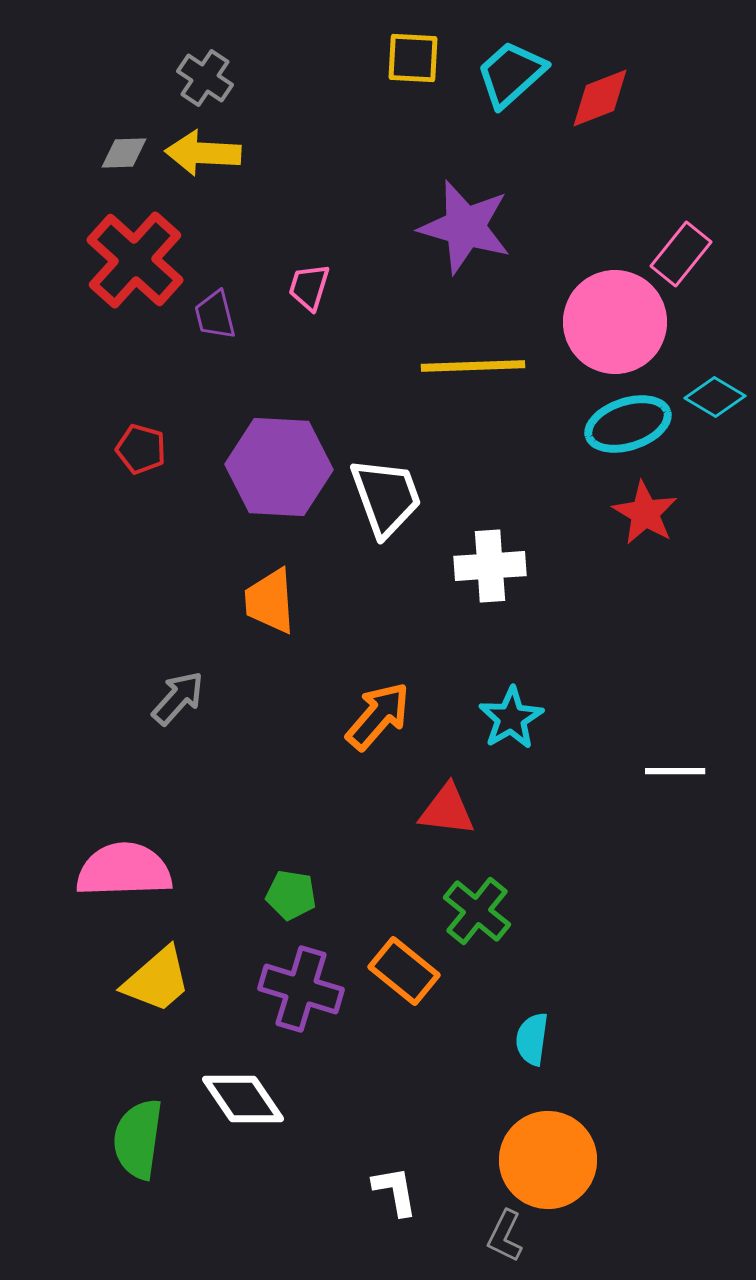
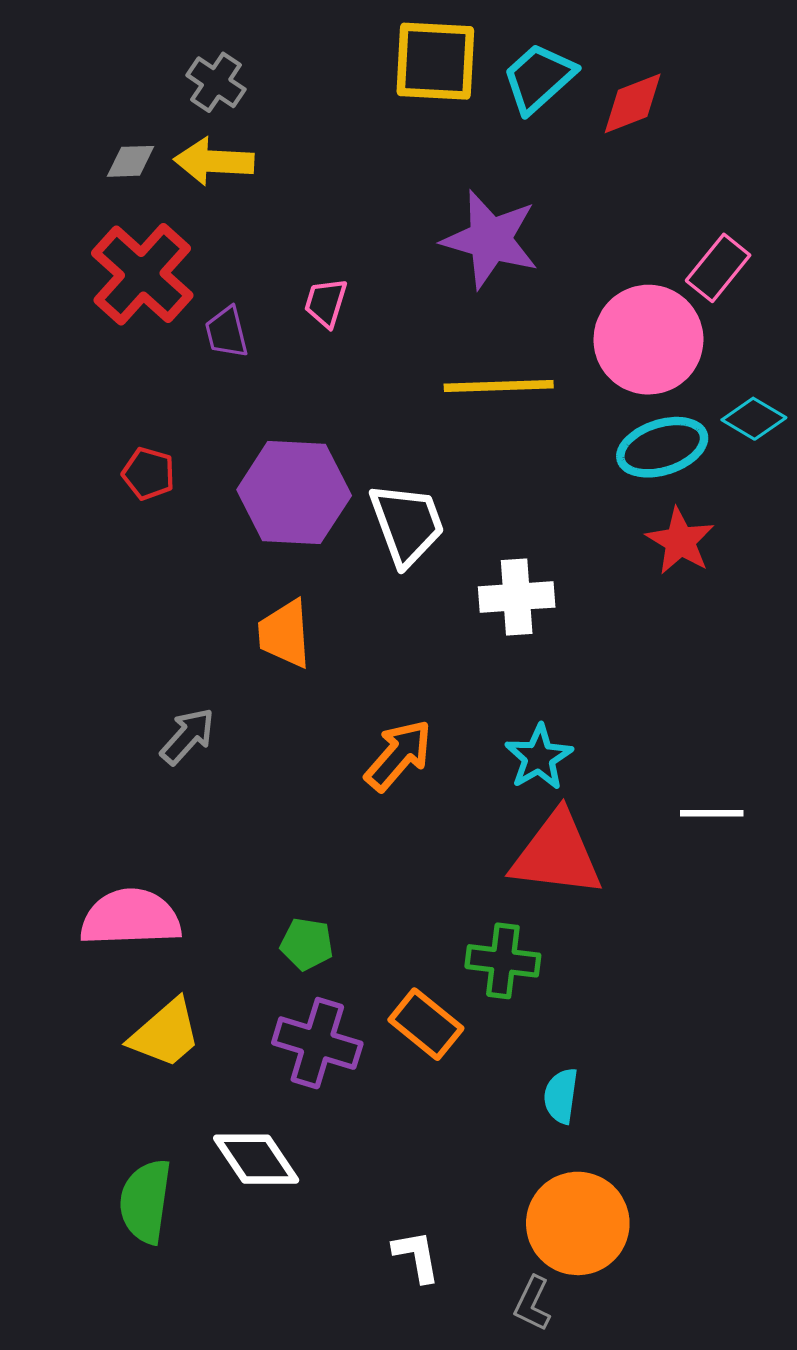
yellow square: (413, 58) -> (435, 61), size x1.5
red triangle: (447, 810) -> (557, 854), moved, size x1.6
green cross: (477, 911) -> (503, 961), turned -32

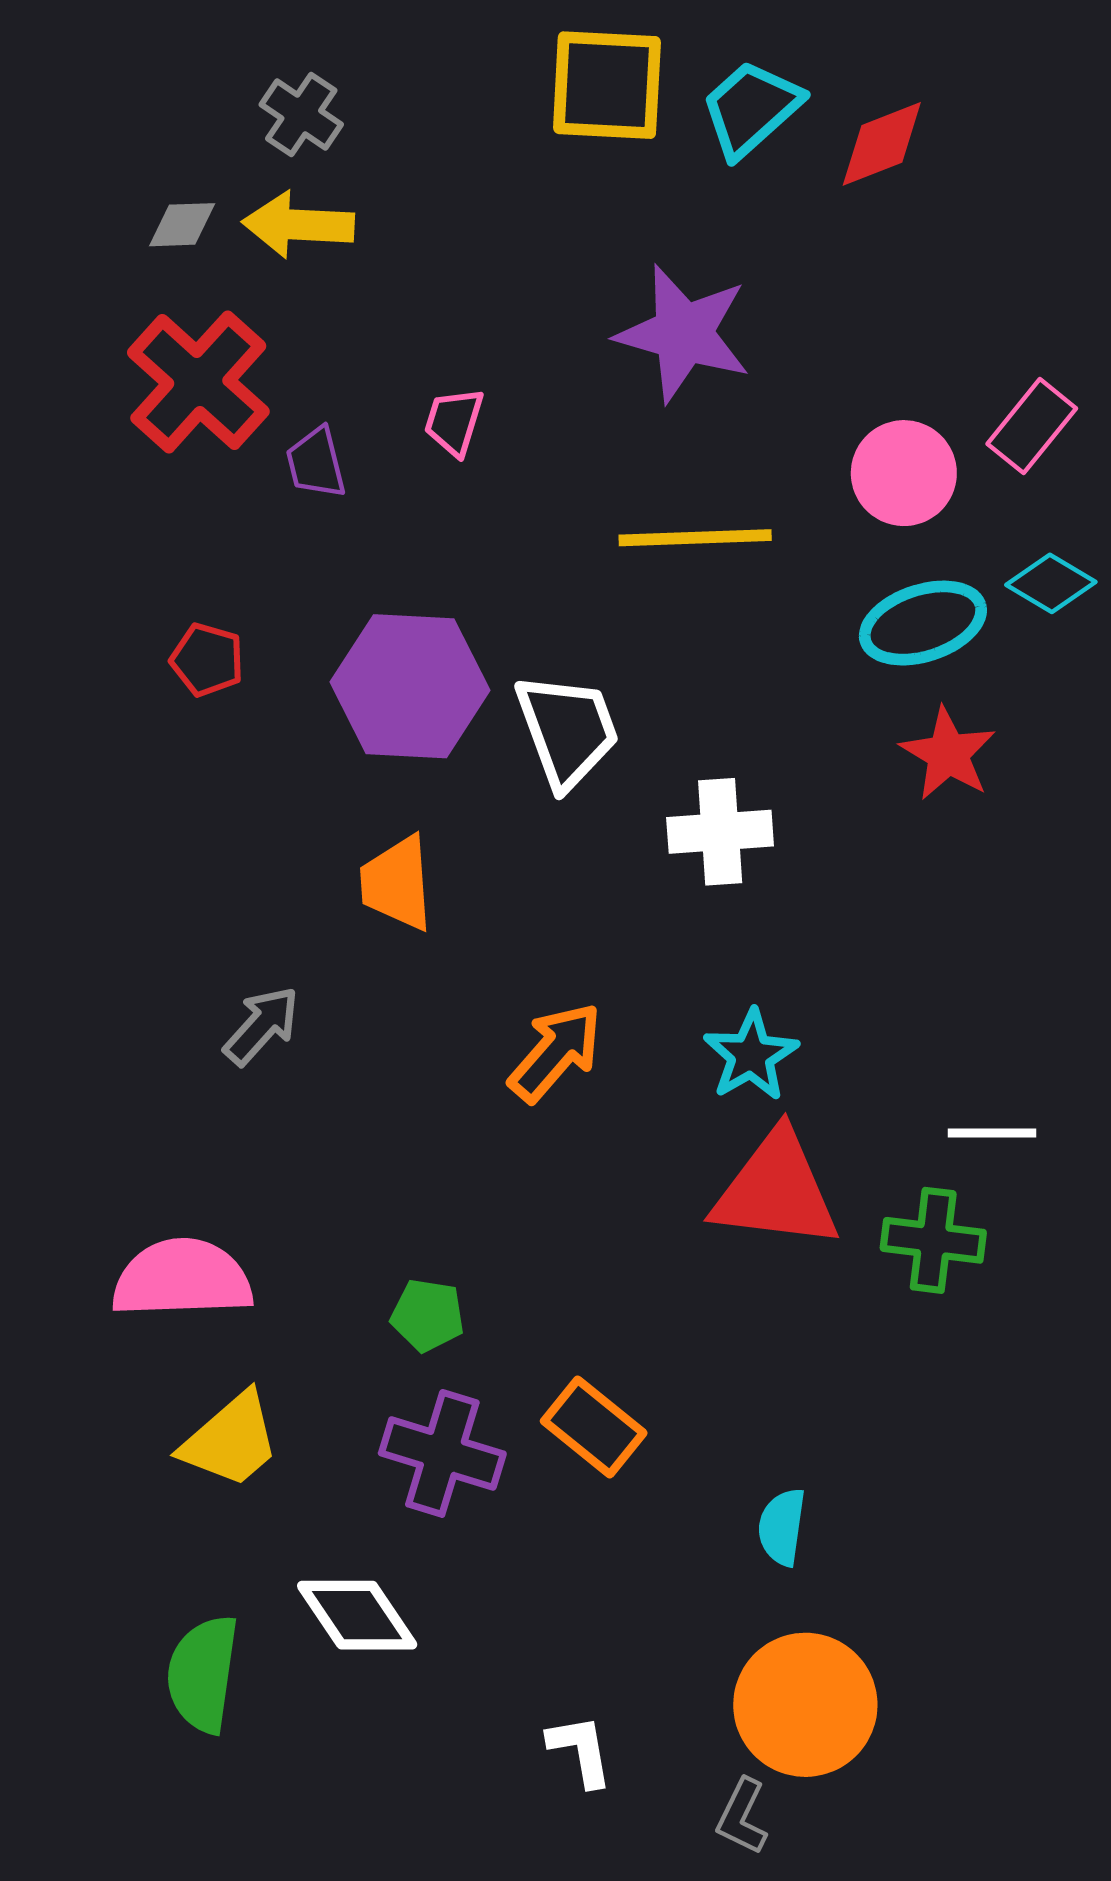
pink rectangle: (718, 268) -> (1032, 426), moved
pink circle: (648, 340) -> (904, 473), size x0.7
green cross: (503, 961) -> (933, 1240), moved

